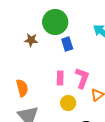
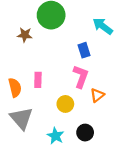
blue rectangle: (67, 44) -> (84, 50), moved
pink rectangle: (60, 78) -> (38, 80), moved

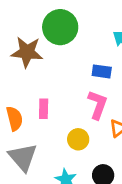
brown star: (25, 35) -> (27, 52), size x1.6
blue rectangle: (84, 50) -> (102, 71), turned -64

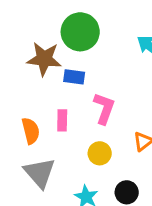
blue rectangle: (102, 71) -> (74, 77), moved
pink L-shape: (98, 105) -> (104, 108), moved

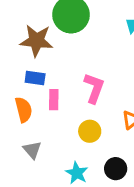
blue rectangle: (74, 77) -> (35, 78), moved
gray triangle: (40, 173) -> (32, 150), size x0.6

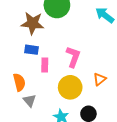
orange semicircle: (24, 110) -> (19, 82), moved
yellow circle: (90, 131) -> (70, 87), size x1.5

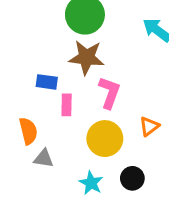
brown star: (33, 23) -> (86, 57), moved
gray triangle: (29, 101) -> (44, 158), turned -40

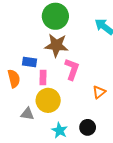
orange semicircle: (28, 131) -> (14, 79), moved
yellow circle: (105, 139) -> (48, 100), moved

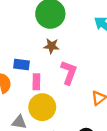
brown star: (56, 45) -> (51, 46), size x0.6

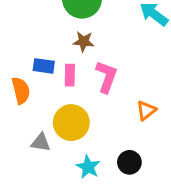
pink rectangle: (36, 82) -> (70, 75), moved

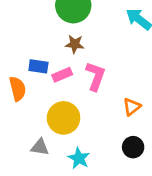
pink rectangle: (70, 75) -> (62, 75), turned 66
gray triangle: (41, 142) -> (40, 147), moved
black circle: (129, 162) -> (133, 147), moved

